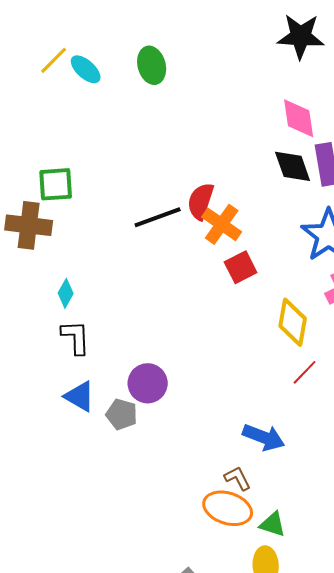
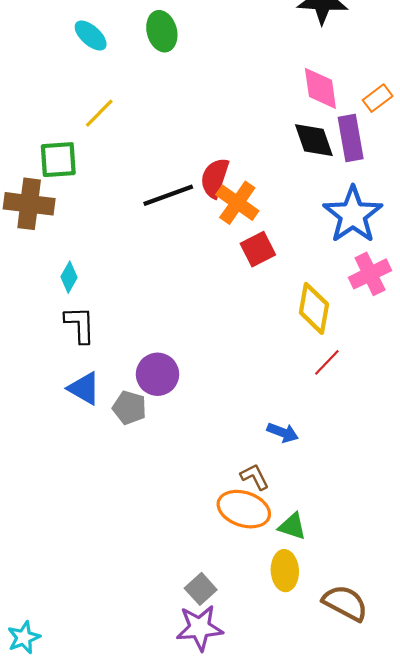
yellow line: (54, 60) -> (99, 113), moved
blue arrow: (264, 437) -> (283, 433), size x0.7

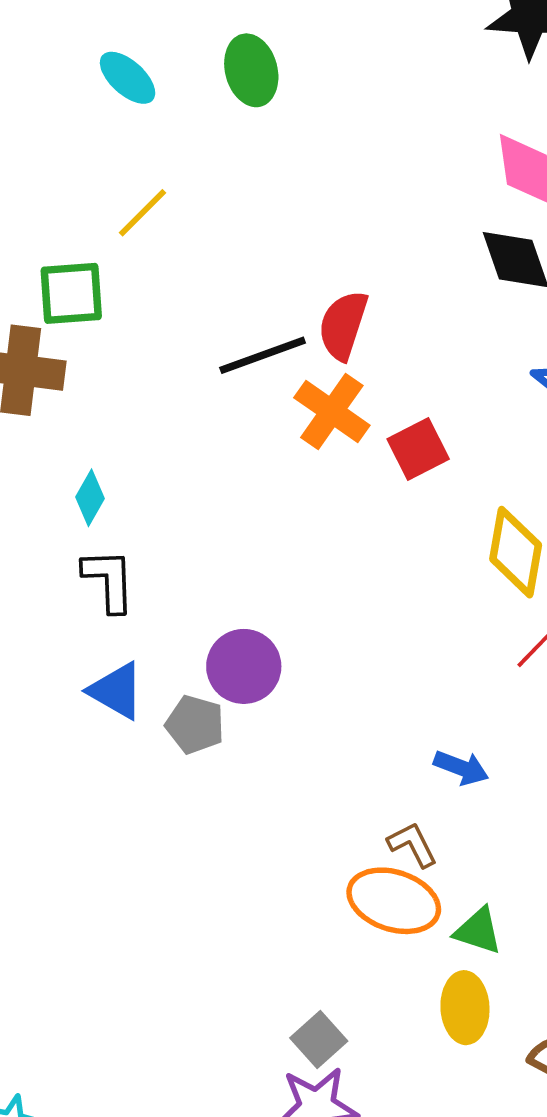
orange cross: (237, 203) -> (332, 411), moved

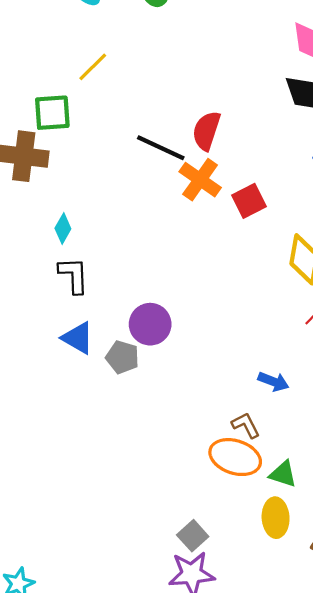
black line: (263, 355) -> (161, 148), turned 45

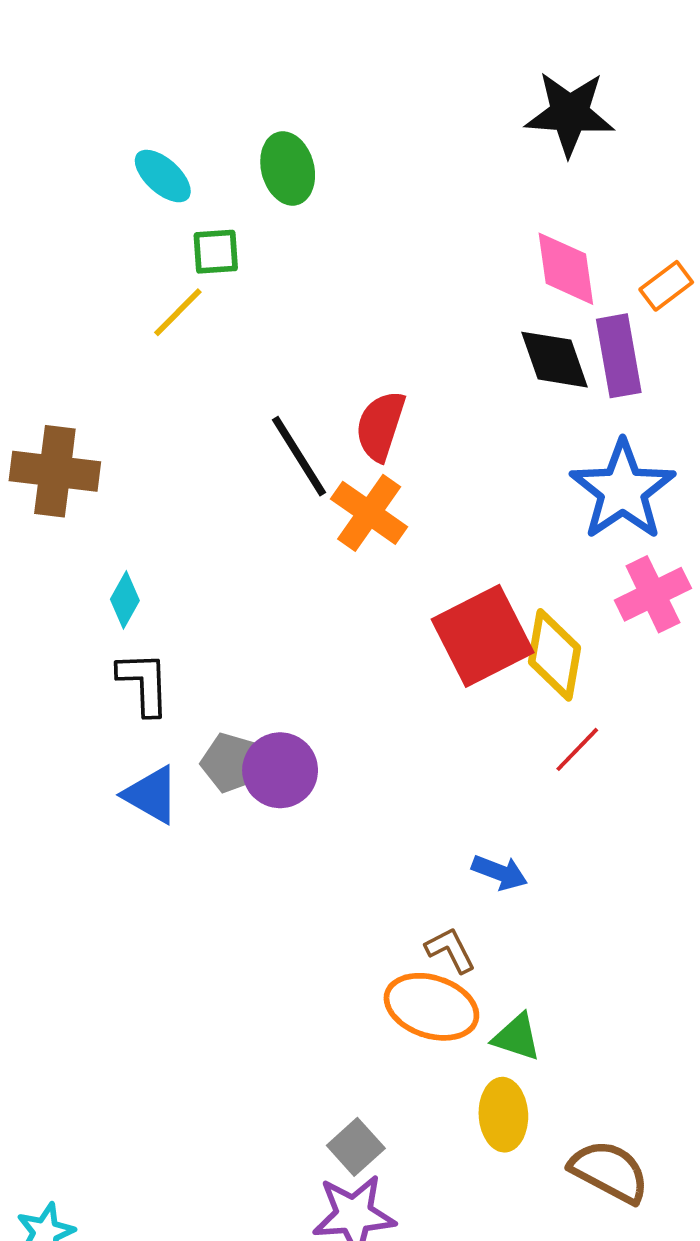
green square: (52, 113) -> (216, 252), moved, size x0.7
black line: (161, 148) -> (299, 456), turned 33
red square: (249, 201) -> (483, 636), moved, size x1.6
gray pentagon: (122, 357) -> (231, 763), moved

